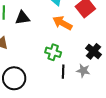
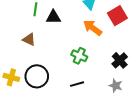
gray star: (83, 71) -> (116, 86), moved
black line: (63, 72) -> (77, 84), moved, turned 64

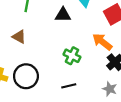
black triangle: (53, 17) -> (63, 15), moved
orange arrow: (93, 28) -> (102, 42), moved

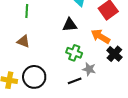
black triangle: (63, 15) -> (70, 25), moved
gray star: (110, 89) -> (89, 69), moved

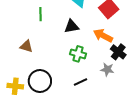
green line: (27, 11) -> (41, 14), moved
gray star: (89, 69) -> (107, 69), moved

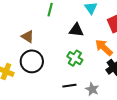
gray star: (107, 69) -> (92, 89), moved
black circle: (40, 81) -> (32, 61), moved

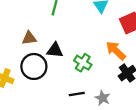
black triangle: (76, 30) -> (55, 50), moved
brown triangle: (28, 36) -> (29, 38), turned -40

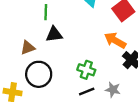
black triangle: (55, 50) -> (54, 34), moved
green cross: (83, 63) -> (86, 70), moved

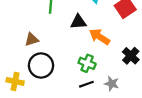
black triangle: (54, 34) -> (78, 22), moved
orange arrow: (115, 40) -> (100, 37), moved

